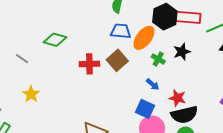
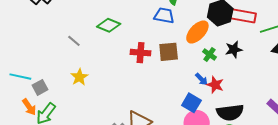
blue trapezoid: (121, 31) -> (164, 16), moved
brown square: (117, 60) -> (169, 52), turned 30
red star: (177, 98) -> (215, 85), moved

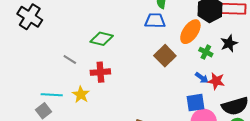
brown square: (169, 52) -> (165, 56), turned -30
red cross: (141, 53) -> (100, 72), moved
cyan line: (20, 77) -> (52, 95), moved
blue square: (191, 103) -> (195, 103), turned -30

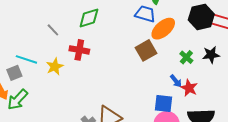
orange ellipse: (190, 32) -> (163, 29), moved
green diamond: (102, 39) -> (89, 18), turned -45

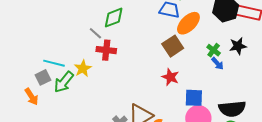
gray line: (53, 30) -> (95, 33), moved
blue arrow: (176, 81) -> (218, 63), moved
red star: (189, 88) -> (170, 77), moved
green arrow: (18, 100) -> (64, 82), moved

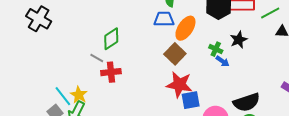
cyan line: (54, 63) -> (63, 96), turned 50
yellow star: (83, 68) -> (79, 95), moved
red star: (170, 77) -> (179, 85), size x1.5
blue square: (194, 98) -> (191, 100), moved

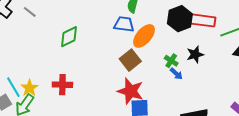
gray line: (97, 58) -> (30, 12), moved
red cross: (111, 72) -> (62, 85), moved

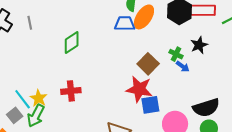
gray line: (30, 12) -> (30, 23), turned 48
orange ellipse: (144, 36) -> (144, 17), moved
brown square: (130, 60) -> (148, 64), moved

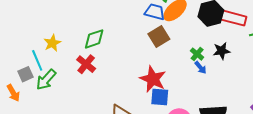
green diamond: (72, 42) -> (94, 39), moved
brown square: (148, 64) -> (159, 36), moved
red cross: (71, 91) -> (86, 64), turned 30
yellow star: (39, 98) -> (52, 43), moved

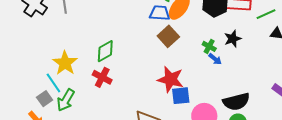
yellow star: (52, 43) -> (65, 63), size x1.4

